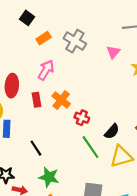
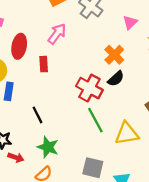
orange cross: (61, 100) -> (114, 55), moved
red cross: (82, 118) -> (89, 88), size x1.6
black semicircle: (112, 131) -> (116, 79), moved

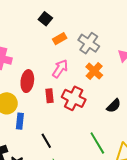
orange cross: (114, 55) -> (94, 71), moved
red cross: (89, 88) -> (74, 98), moved

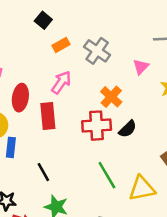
orange cross: (94, 71) -> (111, 97), moved
red rectangle: (50, 96) -> (48, 116), size x1.5
red cross: (74, 98) -> (97, 126), moved, turned -30

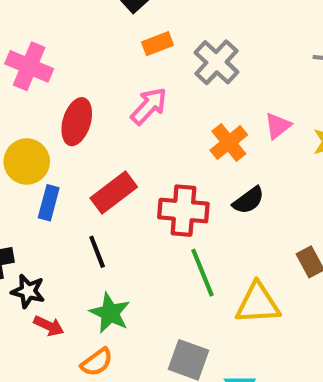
pink triangle: (141, 67) -> (278, 126), moved
red rectangle: (48, 116) -> (114, 193), moved, turned 50
red cross: (97, 126) -> (183, 211), moved

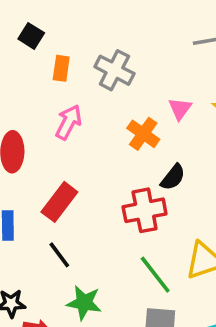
orange rectangle: (157, 44) -> (61, 68), turned -45
red cross: (183, 211) -> (145, 210), moved
green line: (203, 273) -> (155, 275), moved

